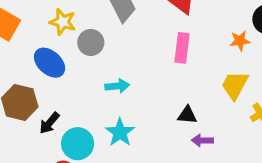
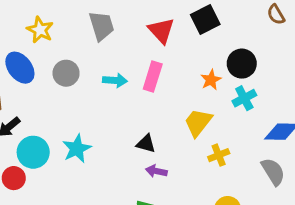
orange star: (240, 41) -> (211, 80), turned -30
gray circle: (91, 42) -> (66, 73), moved
cyan arrow: (117, 86) -> (115, 80), moved

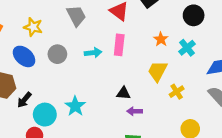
black circle: (242, 64) -> (194, 15), moved

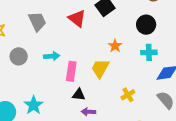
pink rectangle: (119, 45) -> (71, 71), moved
cyan cross: (187, 48) -> (149, 52), moved, turned 35
yellow trapezoid: (158, 71) -> (100, 68), moved

